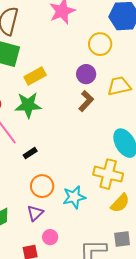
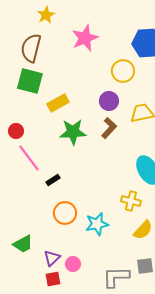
green star: (28, 105) -> (73, 132), moved
yellow cross: (108, 174) -> (131, 201), size x0.7
purple triangle: (35, 213) -> (52, 258), moved

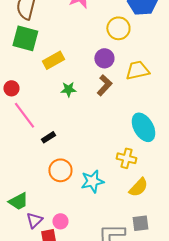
green star: (73, 132) -> (68, 89), size x0.6
purple triangle: (52, 258) -> (34, 220), moved
pink circle: (73, 264) -> (60, 221), moved

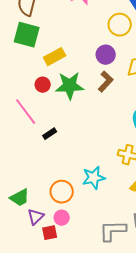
red circle: (11, 88) -> (43, 85), moved
green star: (68, 89) -> (70, 86), size x1.8
orange circle: (60, 170) -> (62, 192), moved

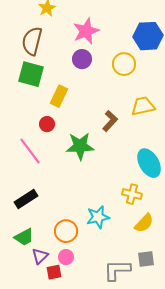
purple circle: (106, 55) -> (82, 59), moved
yellow rectangle: (55, 57) -> (59, 96), turned -35
green star: (70, 86) -> (80, 146), moved
black rectangle: (50, 134) -> (26, 199), moved, size x1.6

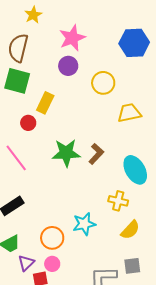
yellow circle: (124, 64) -> (103, 83), moved
brown L-shape: (110, 121) -> (96, 154), moved
red circle: (47, 124) -> (28, 123), moved

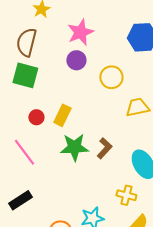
yellow rectangle: (45, 103) -> (62, 115), moved

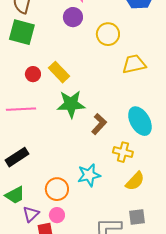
yellow rectangle: (62, 115) -> (59, 72), turned -70
brown L-shape: (104, 148) -> (99, 124), moved
pink line: (24, 152) -> (21, 109), turned -56

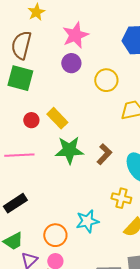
brown L-shape: (99, 124) -> (104, 154), moved

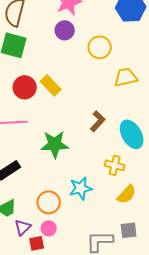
red circle: (31, 120) -> (25, 87), size x1.5
green star: (69, 150) -> (55, 144), moved

